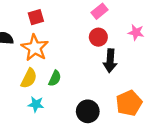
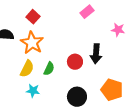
red square: (36, 17) -> (33, 17), turned -32
red circle: (98, 37) -> (75, 62), moved
orange pentagon: (129, 103) -> (112, 90), turned -30

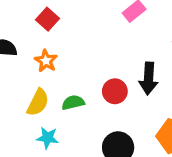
orange star: (32, 43) -> (46, 61), size x0.6
green semicircle: (49, 69) -> (73, 102), turned -128

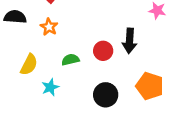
yellow semicircle: (38, 102) -> (29, 65), moved
cyan star: (47, 138) -> (50, 87), turned -30

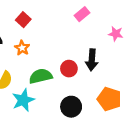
green semicircle: (70, 60) -> (41, 76), size x1.5
cyan star: (50, 87) -> (23, 100), size x1.5

